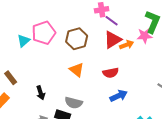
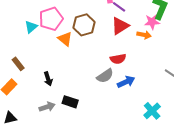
orange arrow: (127, 45) -> (144, 35), moved, turned 32
orange triangle: (77, 70) -> (65, 39), moved
gray semicircle: (74, 103) -> (105, 76), moved, turned -48

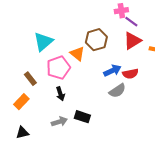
pink pentagon: (51, 19) -> (58, 68), moved
cyan triangle: (31, 27) -> (43, 42), size x1.5
blue arrow: (126, 82) -> (112, 71), moved

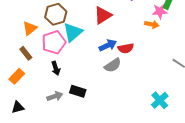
brown hexagon: (96, 40) -> (56, 14), moved
red triangle: (132, 41) -> (103, 15), moved
cyan triangle: (43, 42) -> (73, 32), moved
orange triangle: (77, 54) -> (30, 28), moved, turned 42

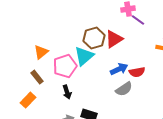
brown hexagon: (56, 14) -> (94, 38), moved

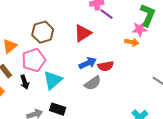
brown hexagon: (94, 38) -> (43, 32), moved
cyan triangle: (84, 56) -> (53, 80), moved
black arrow: (67, 92) -> (25, 82), moved

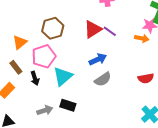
purple line: (107, 14) -> (110, 31), moved
red semicircle: (106, 66) -> (146, 78), moved

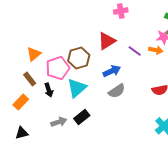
brown hexagon: (53, 28) -> (79, 58), moved
purple line: (110, 31) -> (135, 51), moved
black rectangle: (68, 105) -> (82, 117), turned -56

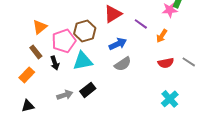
orange arrow: (156, 50) -> (162, 36), moved, turned 112
cyan triangle: (77, 88) -> (83, 61), turned 30

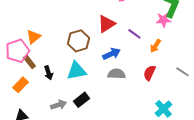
pink pentagon: (64, 41) -> (17, 51), moved
red semicircle: (166, 63) -> (149, 73), moved, turned 126
gray semicircle: (123, 64) -> (116, 74), turned -144

